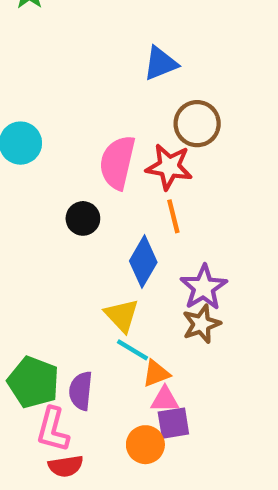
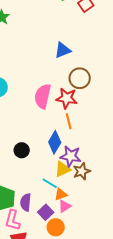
black circle: (83, 218) -> (22, 150), moved
purple star: (204, 287) -> (71, 156), moved, turned -30
yellow triangle: (122, 315) -> (63, 169), moved, turned 48
pink triangle: (165, 399) -> (65, 206), turned -32
purple square: (173, 423) -> (46, 212), moved, turned -35

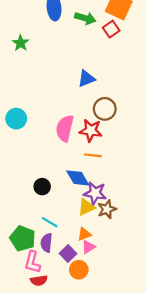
orange line: (69, 121) -> (93, 155), turned -70
blue diamond: (55, 142) -> (78, 178), turned -60
cyan line: (50, 183) -> (50, 222), moved

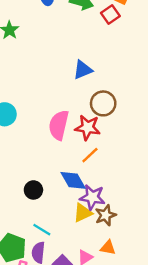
orange line: (93, 155) -> (90, 155), turned -49
orange triangle: (84, 234) -> (108, 248), moved, turned 32

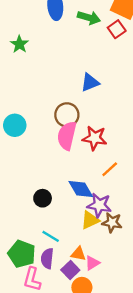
brown circle: (103, 103) -> (67, 115), moved
orange line: (90, 155) -> (110, 169), moved
brown star: (106, 215) -> (112, 223), turned 30
orange triangle: (108, 248) -> (78, 254), moved

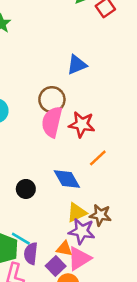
purple star: (99, 205) -> (82, 231), moved
cyan line: (51, 236) -> (21, 239), moved
pink triangle: (92, 263) -> (79, 258), size x1.5

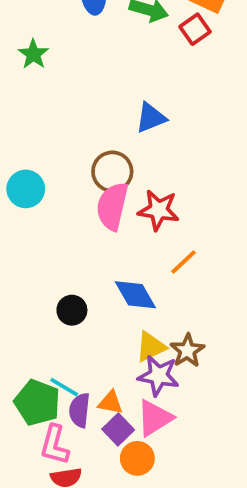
brown star: (100, 215) -> (187, 351), turned 30
orange triangle: (64, 249) -> (110, 403), moved

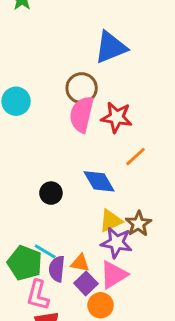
blue triangle: (151, 118) -> (111, 47), size x1.4

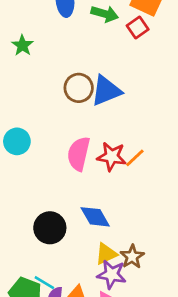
brown circle: (82, 88) -> (79, 88), moved
orange line: (136, 157) -> (135, 158), moved
black circle: (51, 193) -> (50, 228), size x1.5

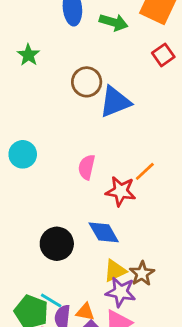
red square: (138, 28) -> (163, 55), moved
brown circle: (79, 88) -> (87, 82), moved
pink semicircle: (79, 154) -> (87, 167), size x0.7
red star: (112, 156) -> (121, 191), moved

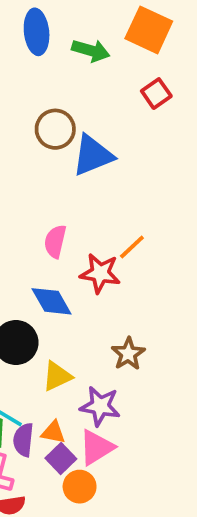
blue diamond: (104, 232) -> (51, 301), moved
yellow triangle: (115, 271) -> (57, 376), moved
brown star: (142, 274) -> (128, 354), moved

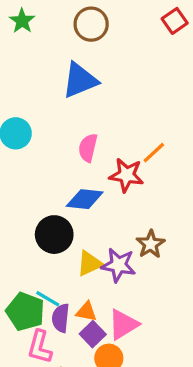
brown circle: (55, 129) -> (91, 24), moved
blue triangle: (93, 155) -> (80, 80), moved
blue diamond: (51, 301) -> (85, 199), turned -54
purple star: (100, 406) -> (118, 265), moved

